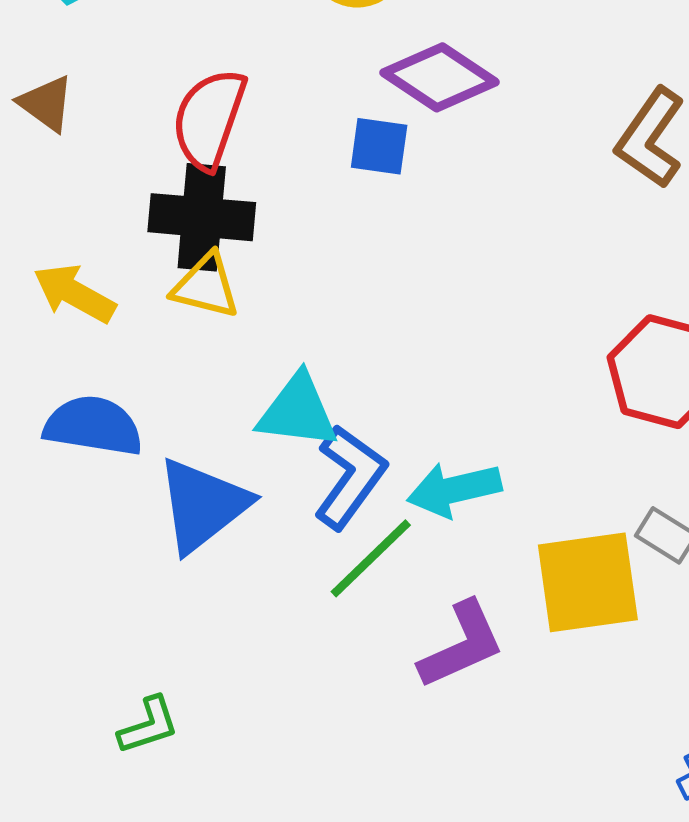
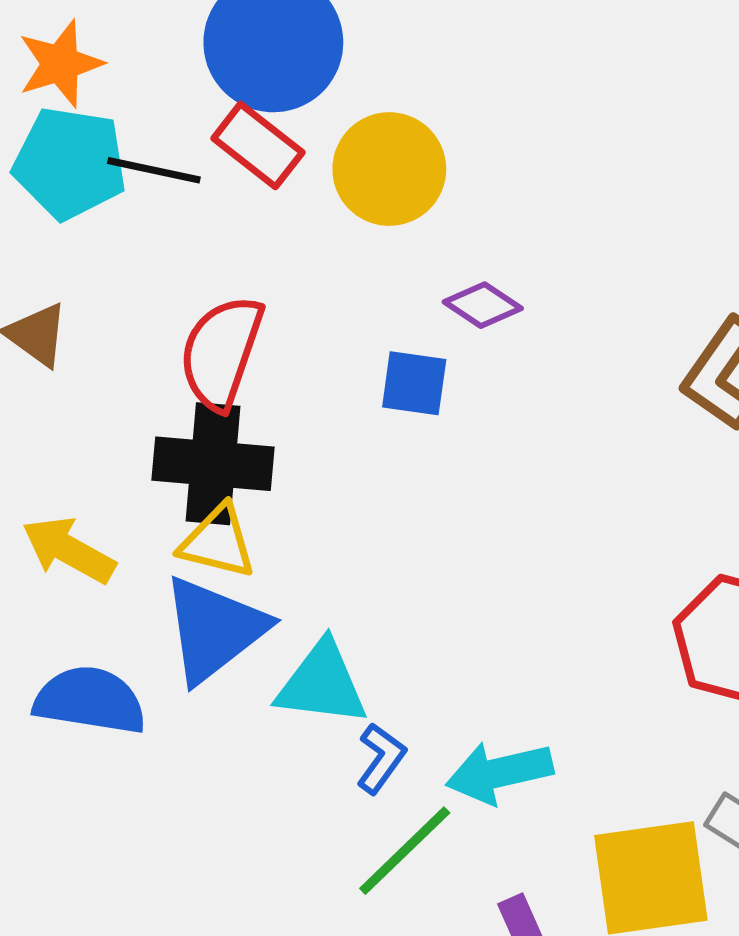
purple diamond: (440, 77) -> (483, 305), size x0.6
blue L-shape: (350, 477) -> (381, 758), size x0.6
blue triangle: (203, 505) -> (214, 629), moved

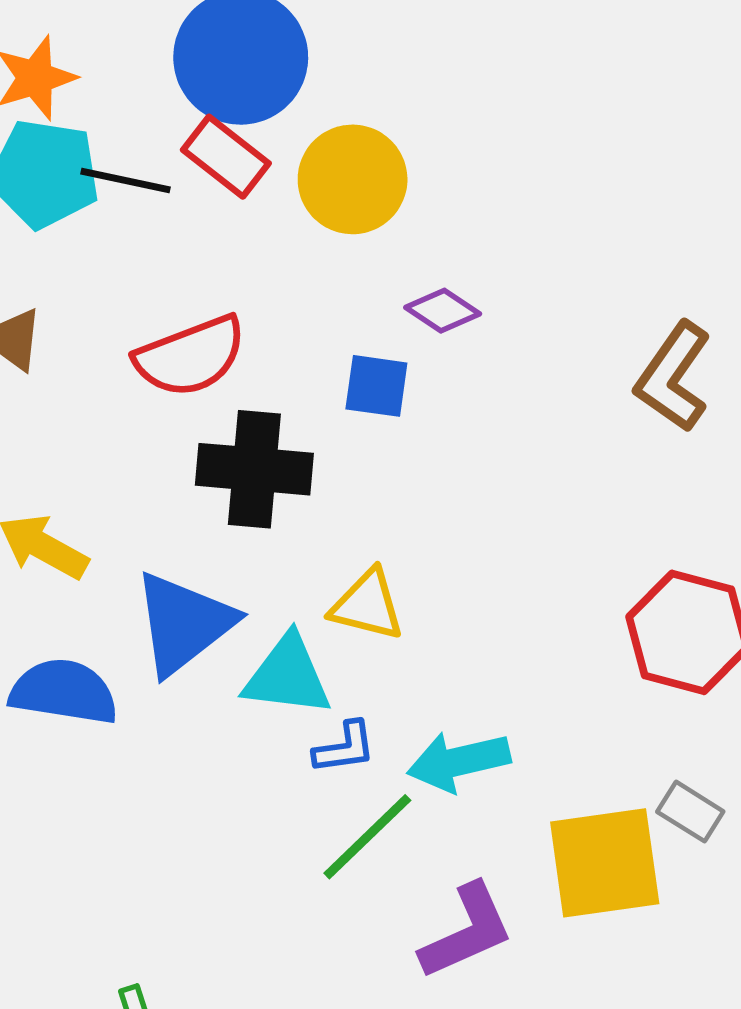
red semicircle: (221, 352) -> (190, 356), turned -130
black cross: (213, 464) -> (254, 469), moved
yellow triangle: (218, 542) -> (367, 605), moved
blue L-shape: (381, 758) -> (345, 748), turned 46

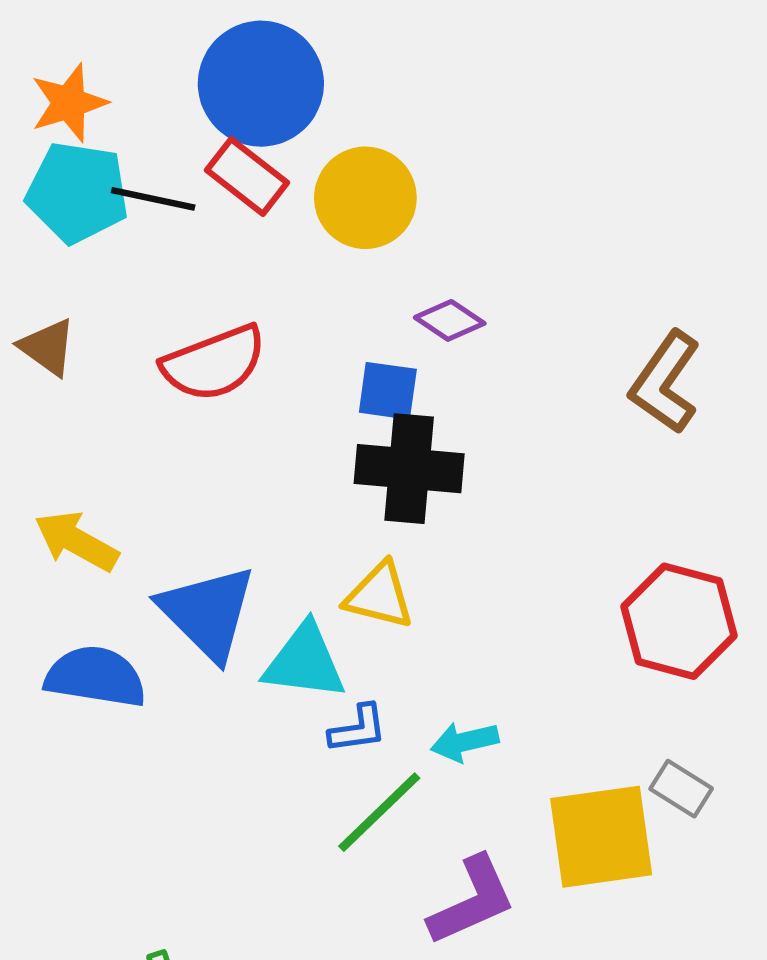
black cross: (254, 469) -> (409, 469), moved
blue triangle: (184, 623) -> (208, 613), turned -37
cyan arrow: (459, 761) -> (465, 742), size x0.7

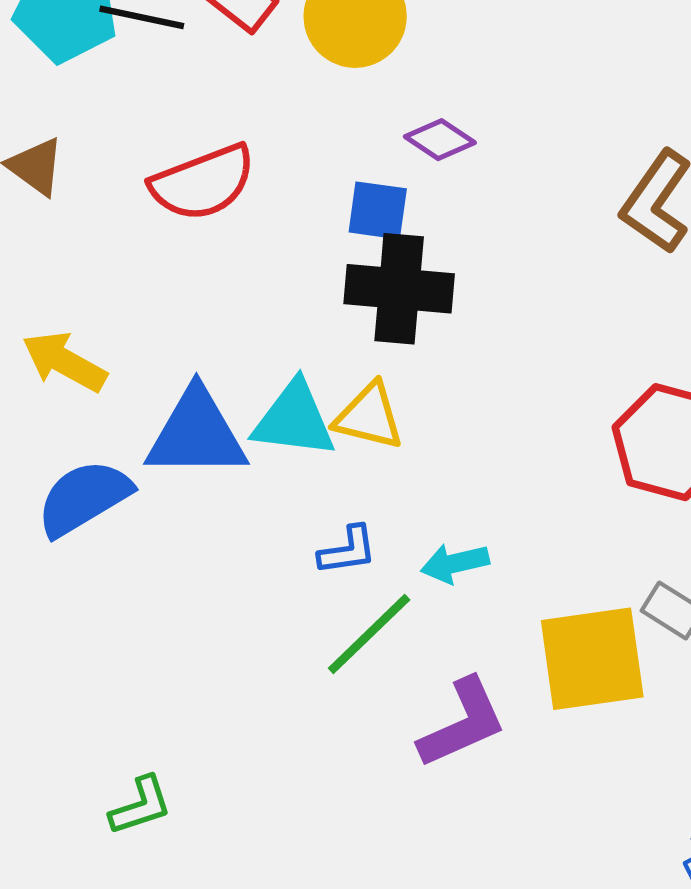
blue triangle: (208, 613) -> (196, 434), turned -45
cyan triangle: (305, 662) -> (294, 420), moved
blue semicircle: (96, 677) -> (84, 498), turned -40

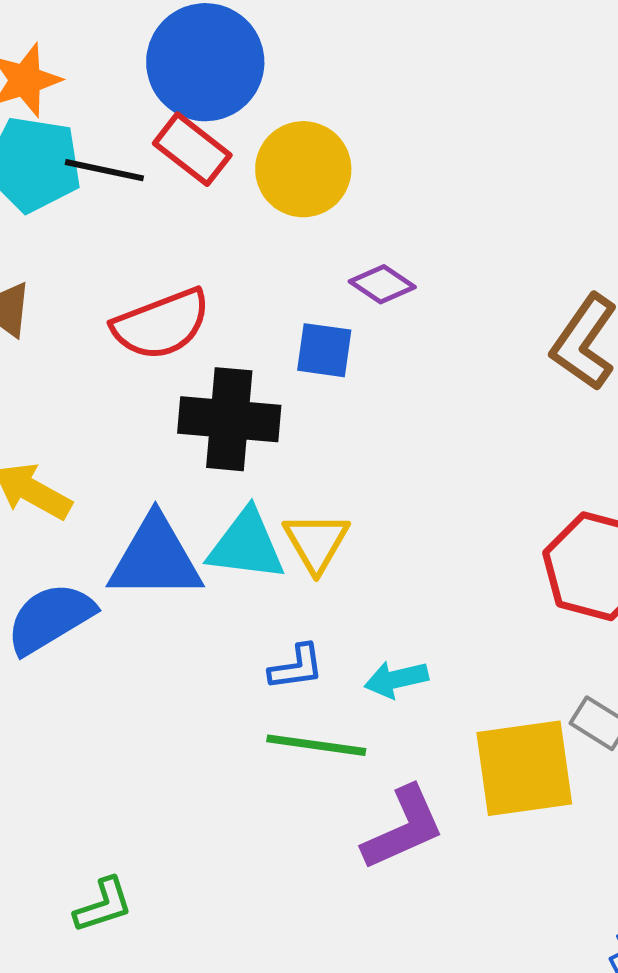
black cross: (399, 289) -> (229, 419), moved
yellow triangle: (369, 416) -> (316, 542), turned 46
green line: (369, 634) -> (316, 745), turned 52

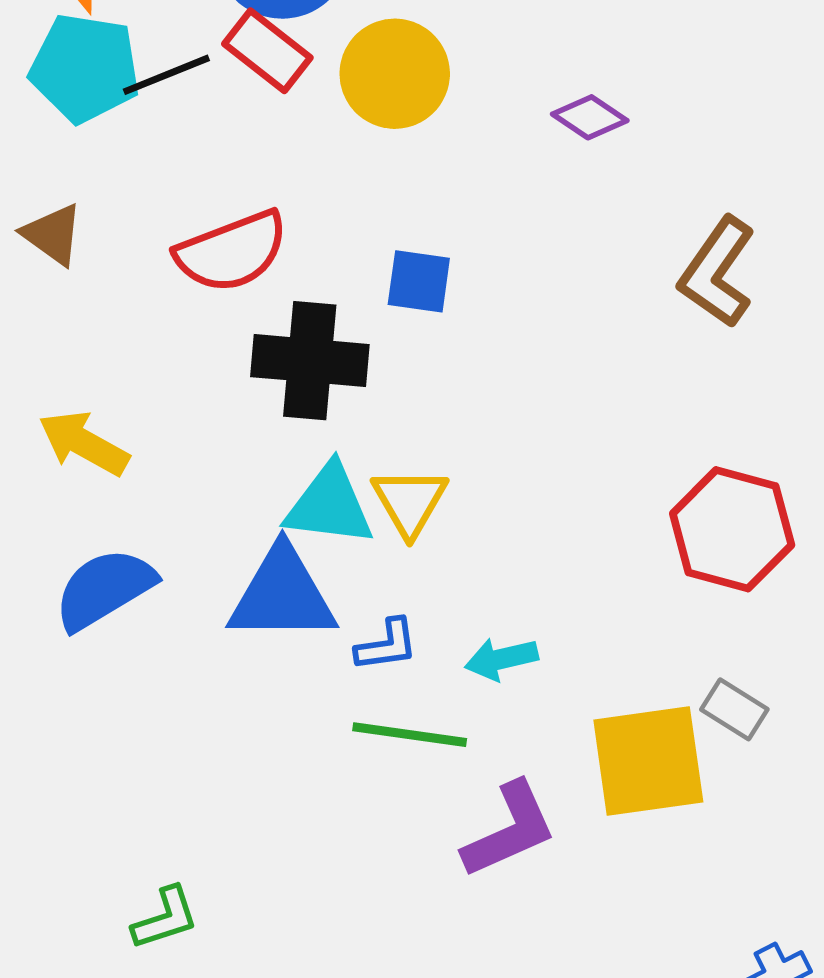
black line: (104, 170) -> (166, 75), turned -34
purple diamond: (382, 284) -> (590, 117), moved
blue triangle: (155, 558) -> (282, 595), moved

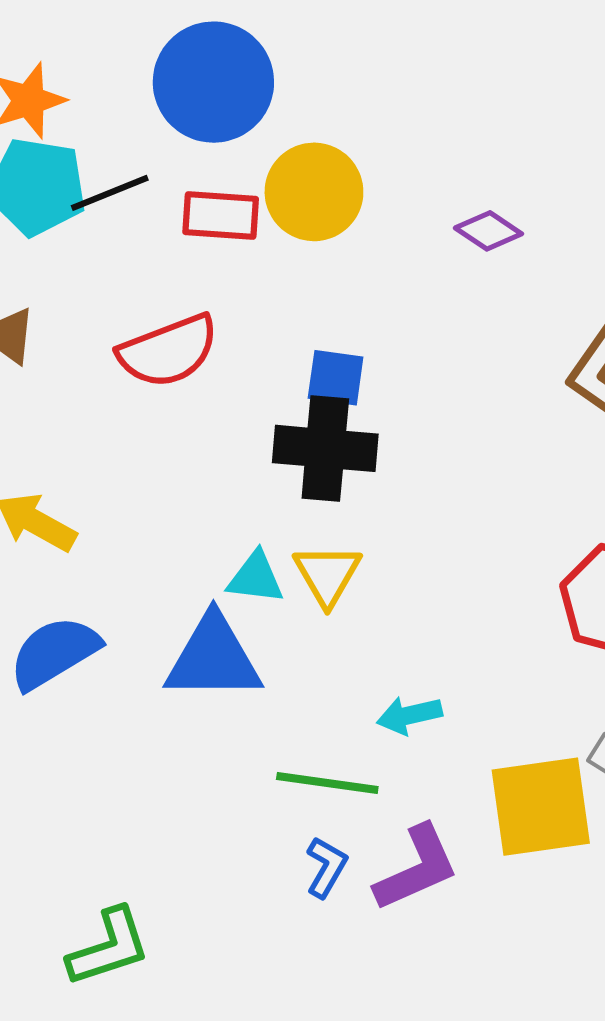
red rectangle: (267, 51) -> (221, 215), moved, turned -34
black cross: (310, 361) -> (325, 448), moved
cyan triangle: (329, 505) -> (256, 578), size x0.7
blue L-shape: (387, 645) -> (326, 867), moved, turned -52
green L-shape: (165, 918) -> (109, 947), size x1.4

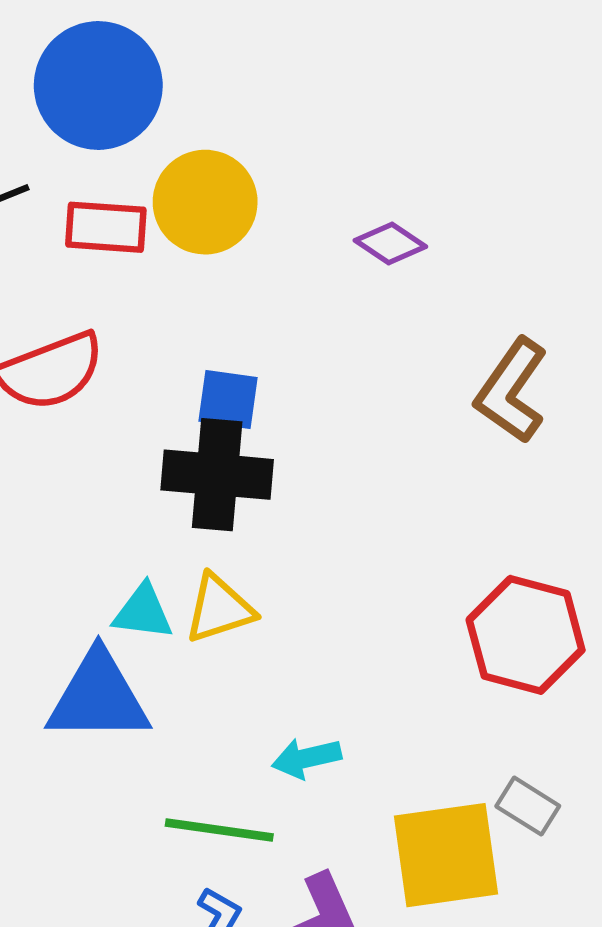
yellow triangle: (327, 575) -> (219, 609), turned 42

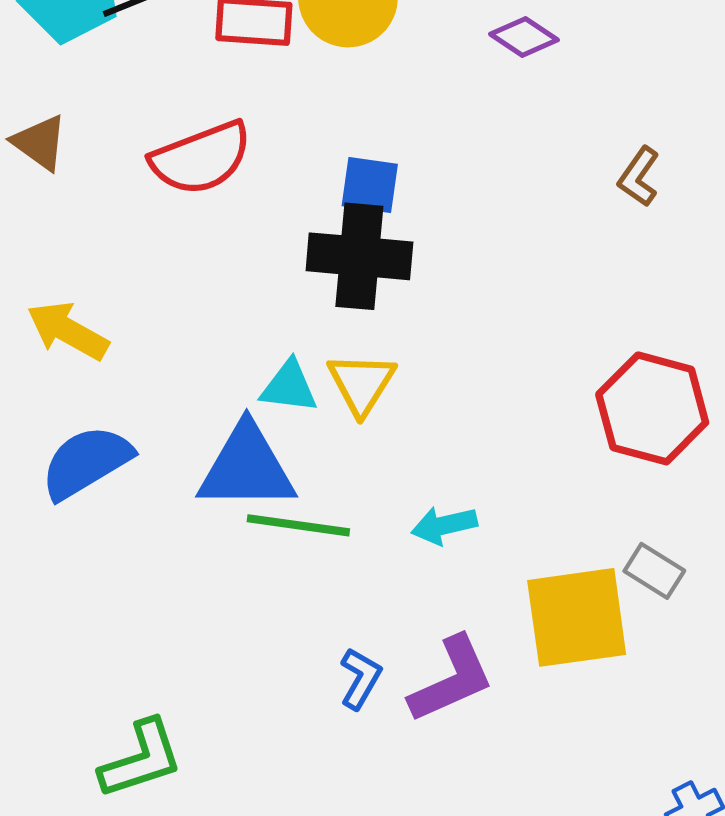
brown L-shape: (511, 391) -> (639, 177), size x0.6
yellow triangle: (219, 609) -> (361, 384), turned -40
green line: (219, 830) -> (298, 525), moved

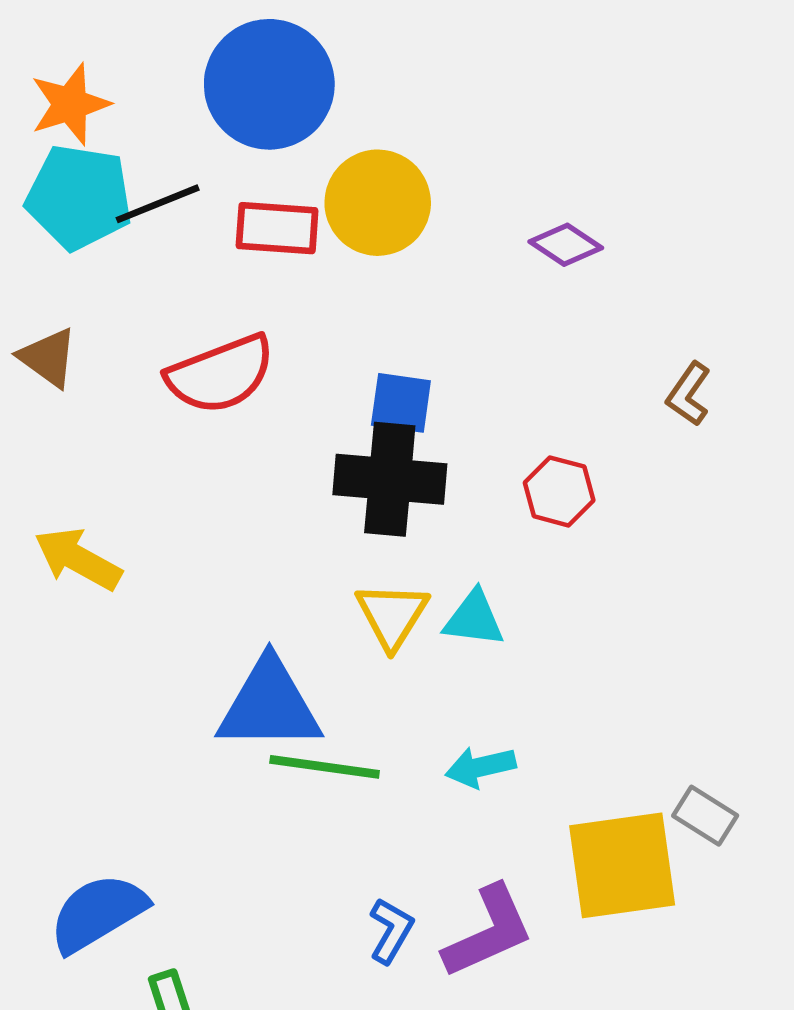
cyan triangle: (289, 387) -> (474, 619), moved
red hexagon: (652, 408) -> (559, 491), moved, size x0.6
blue semicircle: (86, 462) -> (98, 913), moved

